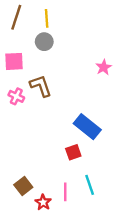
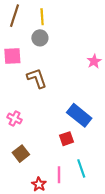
pink cross: (16, 96) -> (15, 119), moved
brown square: (23, 186) -> (21, 154), moved

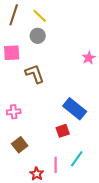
yellow line: (42, 17) -> (40, 16), turned -42
pink cross: (15, 119) -> (14, 112), turned -32
cyan line: (81, 168) -> (77, 159), turned 54

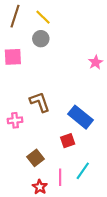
brown L-shape: (35, 74) -> (40, 102), moved
brown square: (20, 145) -> (35, 158), moved

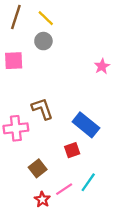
pink cross: (15, 120) -> (16, 128), size x1.5
pink line: (60, 177) -> (64, 189), turned 56

